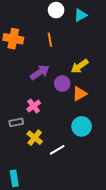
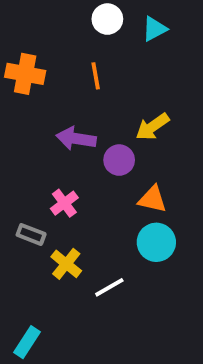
purple arrow: (40, 72) -> (76, 139), turned -138
orange triangle: (80, 94) -> (152, 199), moved, turned 42
gray rectangle: (16, 122) -> (31, 234), turned 32
cyan rectangle: (14, 178) -> (27, 342), turned 42

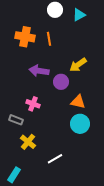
orange cross: (25, 74) -> (25, 37), moved
pink cross: (64, 203) -> (33, 104), turned -32
yellow cross: (66, 264) -> (28, 142), moved
white line: (109, 287) -> (55, 159), moved

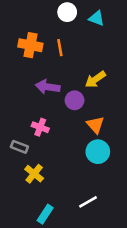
cyan triangle: (79, 15) -> (97, 18), turned 48
orange triangle: (78, 102) -> (95, 125), turned 35
white line: (55, 159) -> (88, 202), moved
cyan rectangle: (14, 175) -> (45, 214), moved

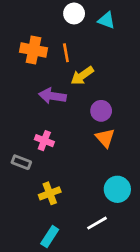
yellow arrow: (95, 79) -> (82, 76), moved
purple circle: (75, 100) -> (101, 111), moved
cyan circle: (98, 152) -> (117, 189), moved
yellow cross: (34, 174) -> (50, 193), moved, turned 30

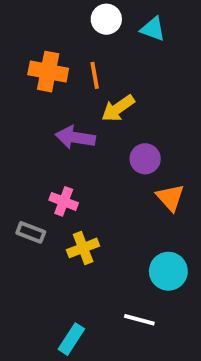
orange triangle: (105, 138) -> (170, 198), moved
yellow cross: (50, 193) -> (83, 248), moved
white line: (97, 223) -> (139, 320), turned 45

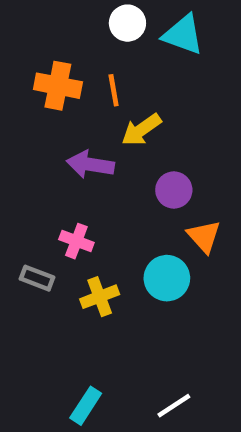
cyan triangle: (153, 29) -> (183, 35), size x1.4
cyan circle: (168, 271) -> (167, 278), moved
white line: (139, 320) -> (174, 406), moved, turned -48

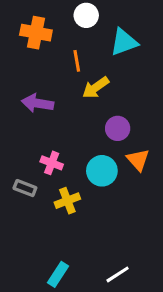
cyan triangle: (183, 35) -> (124, 42), moved, turned -40
orange cross: (58, 86) -> (36, 33), moved
purple arrow: (90, 165) -> (38, 103), moved
cyan circle: (167, 278) -> (102, 171), moved

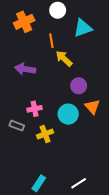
orange cross: (36, 33) -> (24, 22), turned -36
yellow arrow: (96, 88) -> (64, 58), turned 78
pink cross: (52, 163) -> (35, 109), turned -32

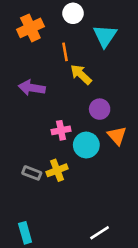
cyan triangle: (83, 28) -> (105, 36), turned -36
pink cross: (35, 109) -> (61, 130), moved
gray rectangle: (17, 126) -> (32, 173), moved
cyan rectangle: (39, 183) -> (25, 233), moved, turned -49

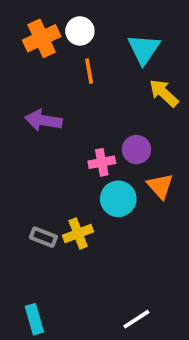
white circle: (73, 13) -> (80, 31), moved
yellow arrow: (81, 74) -> (164, 93), moved
pink cross: (61, 130) -> (102, 162), moved

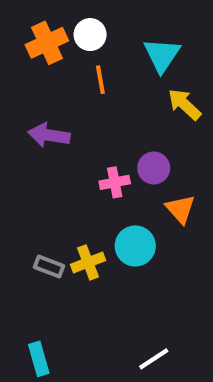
cyan circle: (118, 199) -> (135, 246), moved

